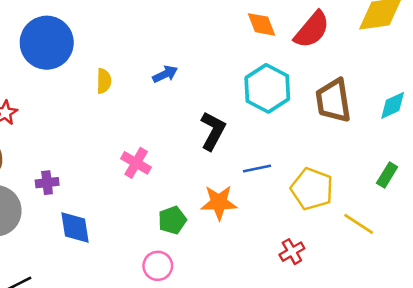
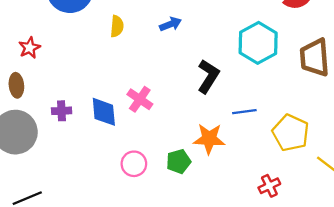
green pentagon: (172, 220) -> (179, 161), moved
blue diamond: (75, 227) -> (104, 112), moved
pink circle: (158, 266) -> (134, 164), moved

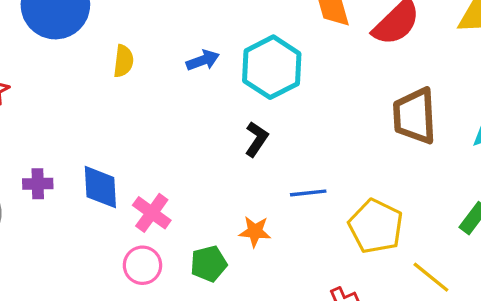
cyan hexagon: (258, 43) -> (272, 67), moved
black L-shape: (208, 76) -> (256, 139), size x0.7
pink cross: (140, 99) -> (152, 213), moved
orange star: (209, 139) -> (255, 231), size x0.7

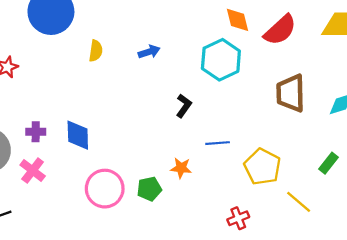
cyan hexagon: (272, 67) -> (221, 60), moved
pink cross: (152, 213) -> (33, 171), moved
pink circle: (142, 265) -> (105, 189), size x1.5

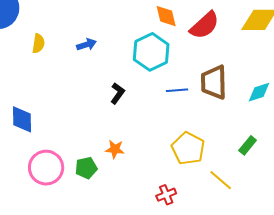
blue line: (218, 143) -> (177, 90), moved

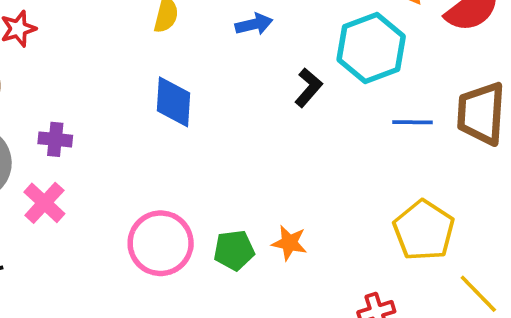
black L-shape: (118, 93) -> (308, 88), moved
blue diamond: (22, 119) -> (174, 102), moved
orange star: (115, 149) -> (289, 243), moved

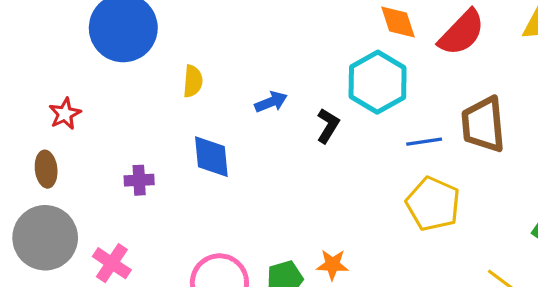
blue arrow: (254, 24) -> (271, 102), moved
purple cross: (55, 139) -> (139, 180), moved
yellow pentagon: (424, 230) -> (433, 204), moved

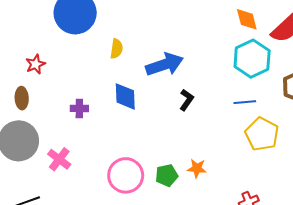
cyan hexagon: (378, 82) -> (252, 59), moved
blue arrow: (271, 102) -> (165, 64), size x1.8
black L-shape: (328, 126) -> (187, 100), moved
blue line: (424, 142) -> (245, 102), moved

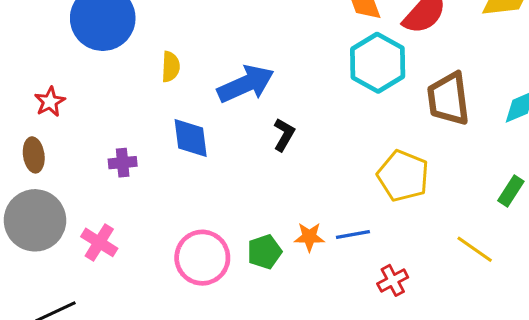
blue line: (245, 102) -> (353, 234), moved

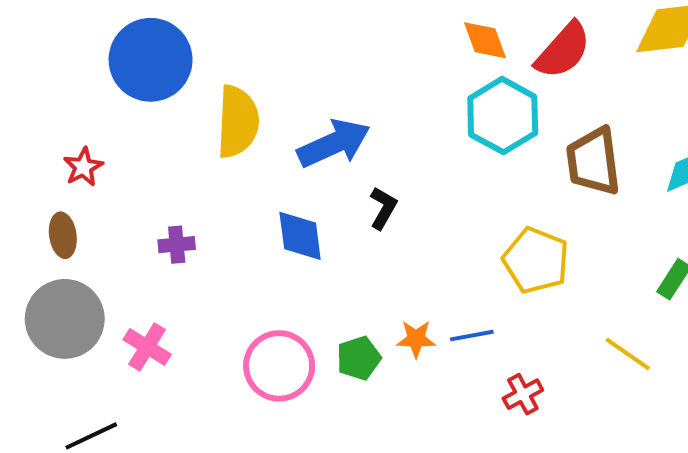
yellow semicircle: (171, 67) -> (238, 122), size x1.8
blue diamond: (191, 138) -> (300, 236), moved

